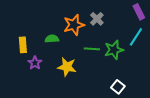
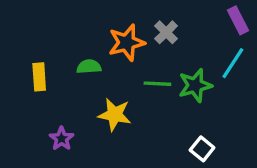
purple star: (35, 63) -> (61, 139), moved

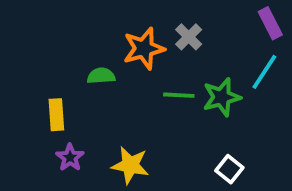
yellow rectangle: (39, 77) -> (56, 115), moved
yellow star: (115, 115) -> (130, 165), moved

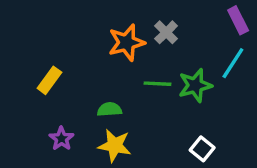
green semicircle: (101, 76) -> (109, 109), moved
yellow rectangle: (56, 115) -> (49, 80), moved, turned 40

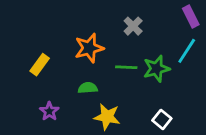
orange star: (127, 43) -> (89, 48), moved
yellow star: (115, 145) -> (107, 117), moved

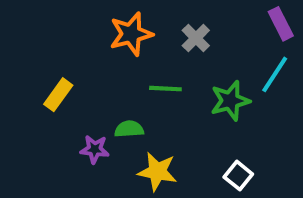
orange star: (89, 48) -> (131, 34), moved
green line: (126, 67) -> (165, 89), moved
purple star: (49, 111) -> (95, 149), moved, turned -30

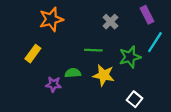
purple rectangle: (281, 24) -> (147, 15), moved
orange star: (131, 34) -> (51, 19), moved
yellow star: (157, 172) -> (104, 75), moved

